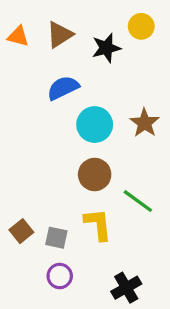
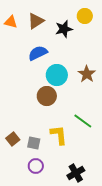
brown circle: (95, 174) -> (47, 96), moved

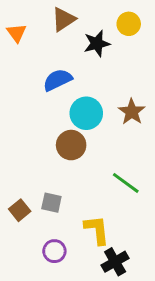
brown triangle: (36, 21) -> (64, 19), moved
orange triangle: (11, 22) -> (17, 33), turned 40
yellow L-shape: (59, 135) -> (97, 230), moved
gray square: (34, 143) -> (51, 203), moved

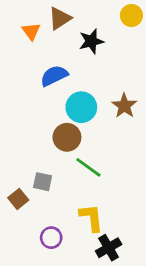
yellow circle: (129, 24) -> (131, 15), moved
orange triangle: (17, 33) -> (31, 31), moved
green line: (126, 183) -> (88, 167), moved
gray square: (51, 203) -> (43, 182), moved

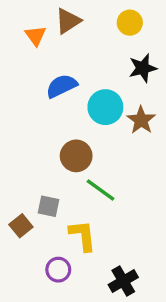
yellow circle: (131, 15) -> (130, 23), moved
black star: (91, 41) -> (143, 68), moved
cyan circle: (81, 107) -> (105, 107), moved
yellow L-shape: (91, 218) -> (83, 236), moved

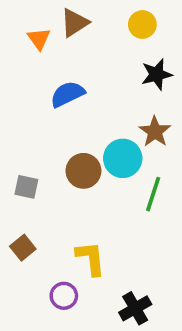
cyan circle: (105, 107) -> (123, 158), moved
green line: (101, 190) -> (153, 194), moved, turned 72
gray square: (49, 206) -> (26, 187), moved

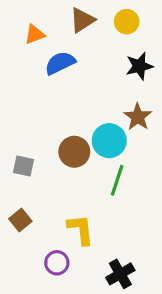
brown triangle: (75, 23) -> (82, 20), moved
orange triangle: (39, 39) -> (35, 34), turned 45
blue semicircle: (67, 94) -> (60, 63), moved
green line: (153, 194) -> (117, 180), moved

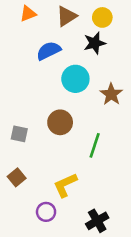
orange triangle: (35, 34) -> (28, 14), moved
black star: (139, 66) -> (95, 43), moved
cyan circle: (109, 141) -> (75, 79), moved
yellow L-shape: (81, 229) -> (65, 185), turned -108

